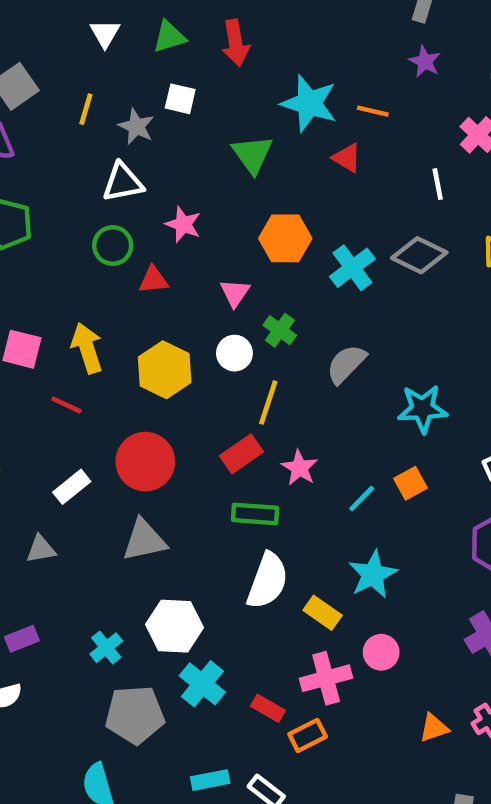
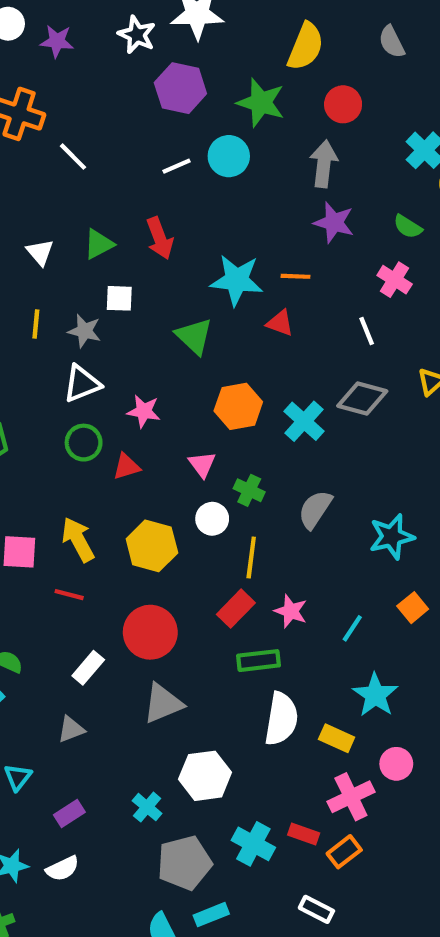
purple star: (425, 62) -> (334, 222), size x1.4
orange square: (411, 483) -> (413, 608), moved
cyan cross: (202, 684) -> (253, 844), moved
cyan rectangle: (210, 780) -> (211, 915), moved

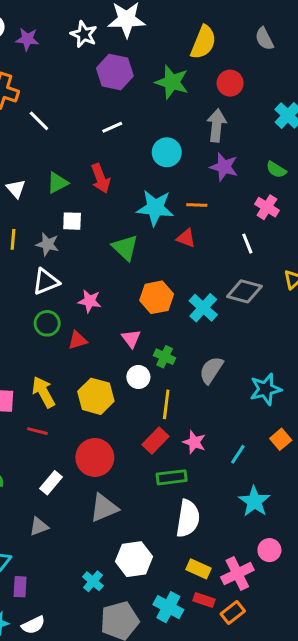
cyan circle: (229, 156) -> (167, 152), moved
yellow rectangle: (337, 738) -> (198, 569), moved
purple rectangle: (69, 814) -> (20, 587), moved, turned -54

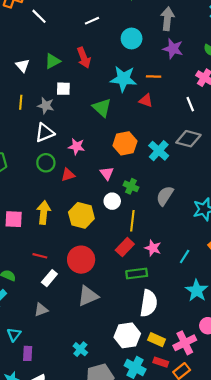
yellow arrow: (43, 392) -> (44, 213), turned 35
red line: (37, 431) -> (40, 256), moved
white hexagon: (134, 559) -> (127, 335), moved

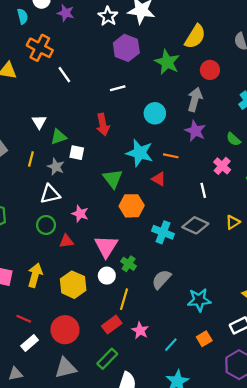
green triangle: (53, 61) -> (59, 137), moved
orange hexagon: (125, 143) -> (132, 206), moved
cyan cross: (159, 151) -> (163, 232), turned -30
pink triangle: (107, 173) -> (106, 246), size x1.6
green rectangle: (137, 274) -> (107, 359), moved, turned -48

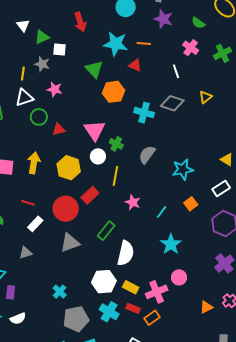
yellow line: (31, 159) -> (23, 74), moved
white triangle: (50, 194) -> (24, 98), moved
pink star: (80, 214) -> (55, 89), moved
red rectangle: (112, 325) -> (90, 195), moved

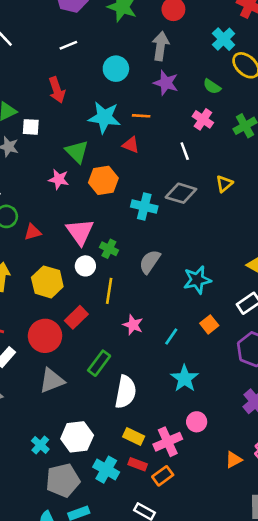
pink star: (55, 89) -> (59, 179), moved
white hexagon: (104, 282) -> (77, 437), moved

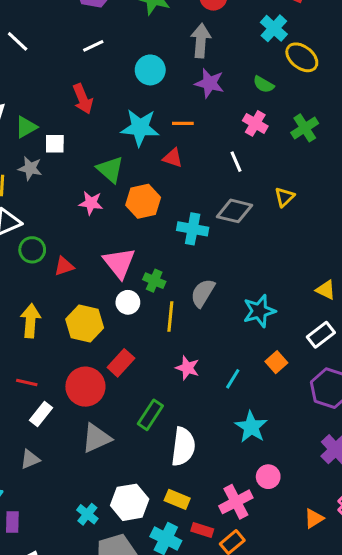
yellow line: (109, 291) -> (170, 317), moved
yellow rectangle: (134, 437) -> (177, 499), moved

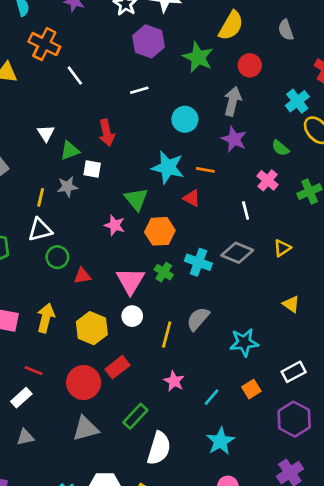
red arrow: (83, 99) -> (107, 133), moved
gray star: (30, 168) -> (67, 187), turned -30
green cross: (154, 281) -> (164, 272), moved
yellow triangle: (326, 290) -> (291, 304), moved
white rectangle: (41, 414) -> (21, 398), moved

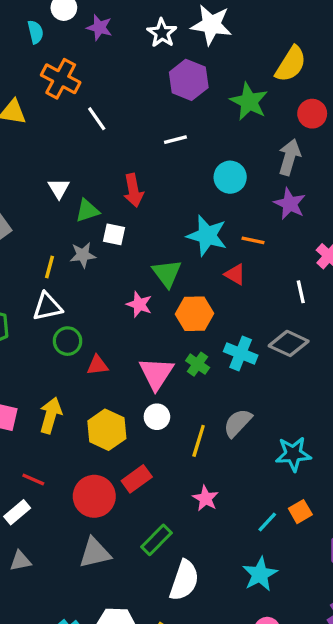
cyan line: (211, 397) -> (267, 522), moved

